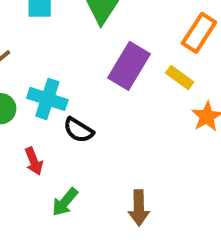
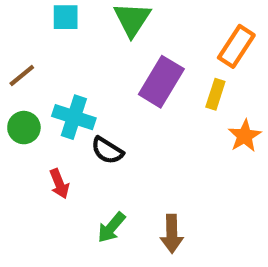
yellow rectangle: (180, 78) -> (215, 94), turned 72
green arrow: (65, 202) -> (111, 227), moved

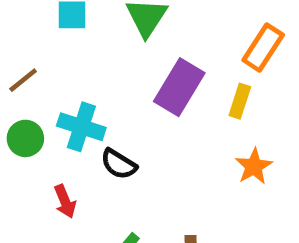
orange star: (245, 136) -> (254, 166), moved

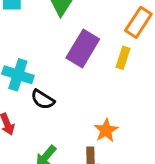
orange star: (254, 166) -> (106, 130), moved

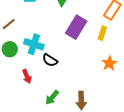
orange star: (106, 130) -> (109, 63), moved

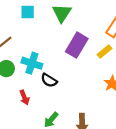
yellow rectangle: (102, 33) -> (104, 51), turned 32

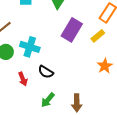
black semicircle: (49, 80) -> (46, 72), moved

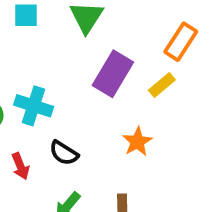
orange star: (105, 66) -> (137, 142), moved

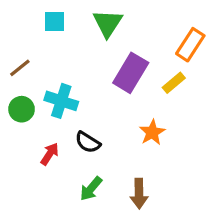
red arrow: (20, 166) -> (50, 154), turned -125

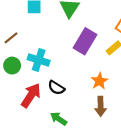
red arrow: (50, 154) -> (31, 95), size x1.6
green arrow: (91, 189) -> (59, 119), turned 84
brown arrow: (139, 194) -> (101, 106), moved

